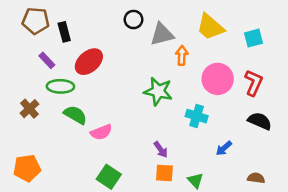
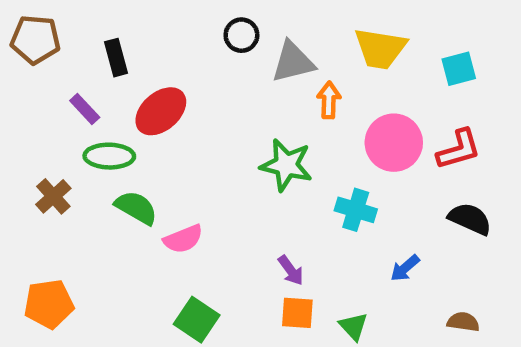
brown pentagon: (36, 21) -> (35, 40), moved
yellow trapezoid: (210, 27) -> (380, 49), turned -32
red L-shape: (254, 83) -> (459, 149), turned 50

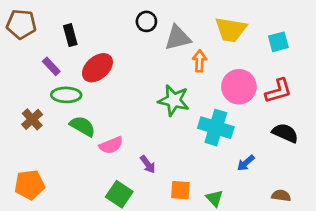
cyan cross: (356, 210) -> (216, 128), size x1.4
purple arrow: (291, 270) -> (148, 164), moved

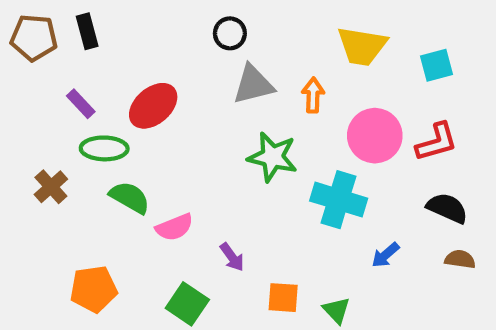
black rectangle: (70, 35) -> (87, 31), moved
gray triangle: (178, 38) -> (253, 84), moved
orange pentagon: (29, 185) -> (94, 289), moved
brown semicircle: (281, 196) -> (460, 259), moved

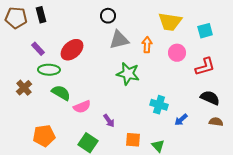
pink circle: (375, 136) -> (177, 53), moved, size x0.7
cyan cross: (339, 200) -> (159, 105), moved, size x0.7

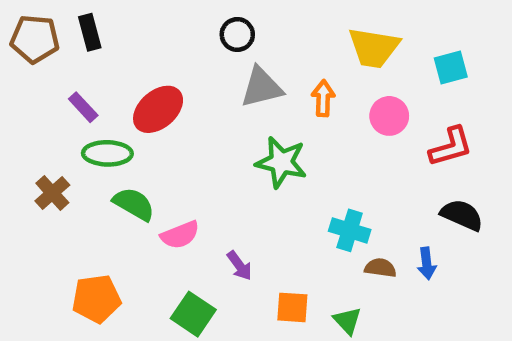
blue arrow: (181, 120) -> (427, 263), moved, turned -56
brown semicircle: (216, 122) -> (380, 268), moved

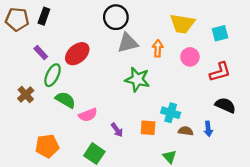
black rectangle: (90, 32) -> (44, 16), turned 35
black circle: (237, 34) -> (116, 17), size x1.5
green ellipse: (107, 153) -> (53, 75), turned -65
orange square: (292, 307) -> (148, 128), moved

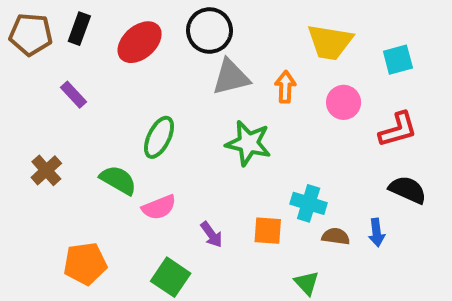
red ellipse: (77, 54) -> (140, 42), moved
green ellipse: (53, 75) -> (159, 137), moved

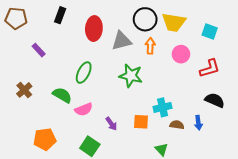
black rectangle: (79, 29) -> (60, 15), moved
black circle: (209, 30) -> (145, 19), moved
red ellipse: (140, 42) -> (94, 29), moved, turned -45
cyan square: (398, 60) -> (210, 32), turned 35
cyan cross: (309, 203) -> (163, 107), turned -30

